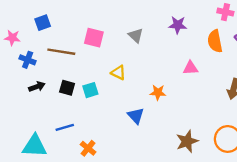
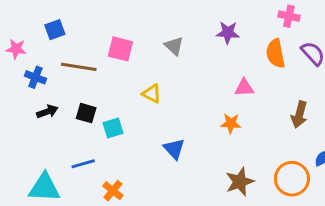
cyan square: (90, 90) -> (113, 128), moved
orange star: (158, 92) -> (231, 124), moved

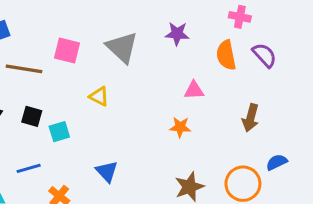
gray triangle: (174, 46) -> (122, 47), size x1.6
blue triangle: (174, 149) -> (107, 171), moved

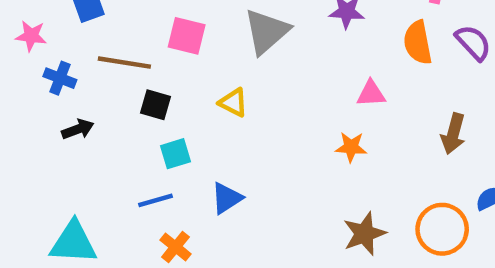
gray triangle: (122, 47) -> (267, 31), turned 36
black square: (32, 116) -> (156, 105), moved
blue line: (29, 168) -> (156, 200), moved
blue triangle: (107, 171) -> (227, 198), moved, turned 40

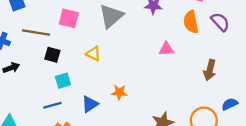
orange star: (351, 147) -> (119, 92), moved

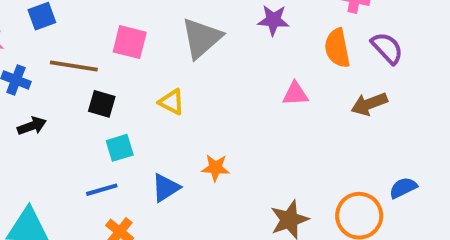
brown arrow: (210, 70) -> (369, 104), moved, turned 54

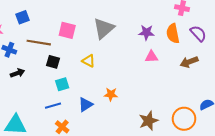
purple star: (273, 20) -> (146, 32), moved

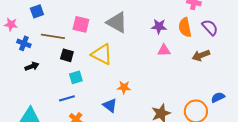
gray triangle: (104, 28) -> (117, 22), turned -50
yellow triangle: (89, 61) -> (102, 54), size x1.6
blue triangle: (86, 105) -> (110, 105), moved, turned -49

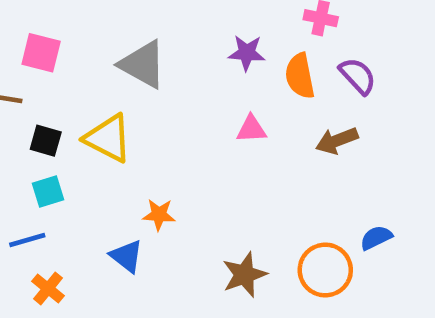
pink square: (81, 24) -> (41, 53), moved
purple star: (159, 26) -> (247, 53), moved
black square: (67, 55) -> (46, 141), moved

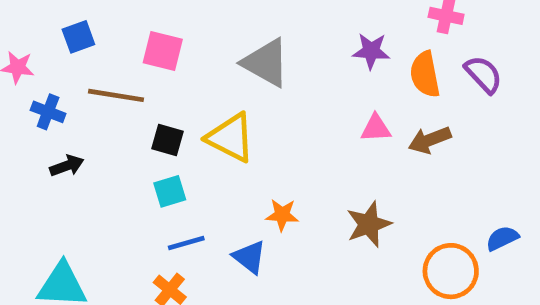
brown arrow: (337, 141) -> (430, 140), moved
blue line: (27, 240) -> (186, 243), moved
brown star: (244, 275) -> (369, 224), moved

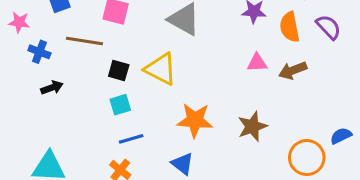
orange star: (282, 215) -> (195, 120), size x1.6
blue triangle: (249, 257) -> (182, 164), moved

